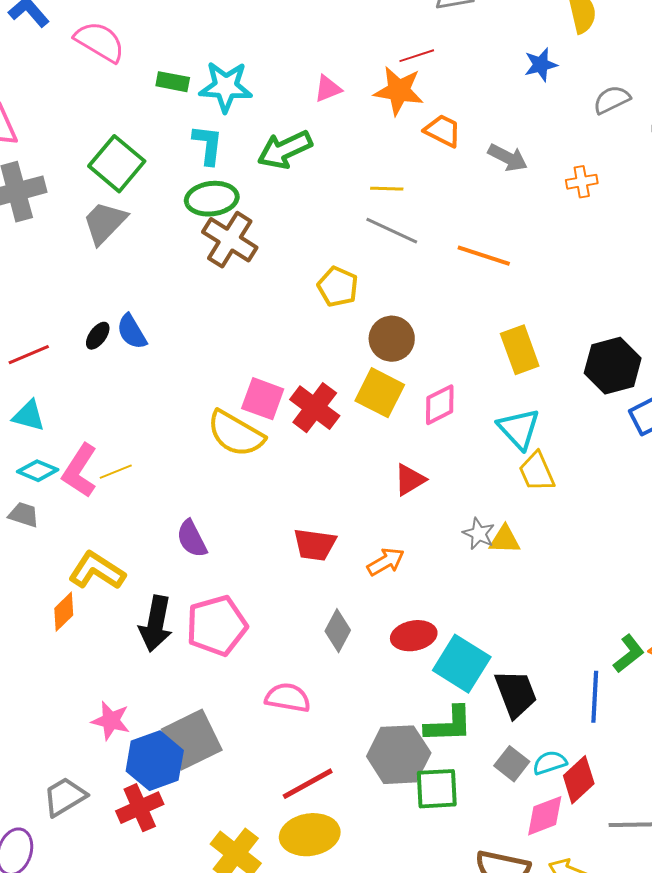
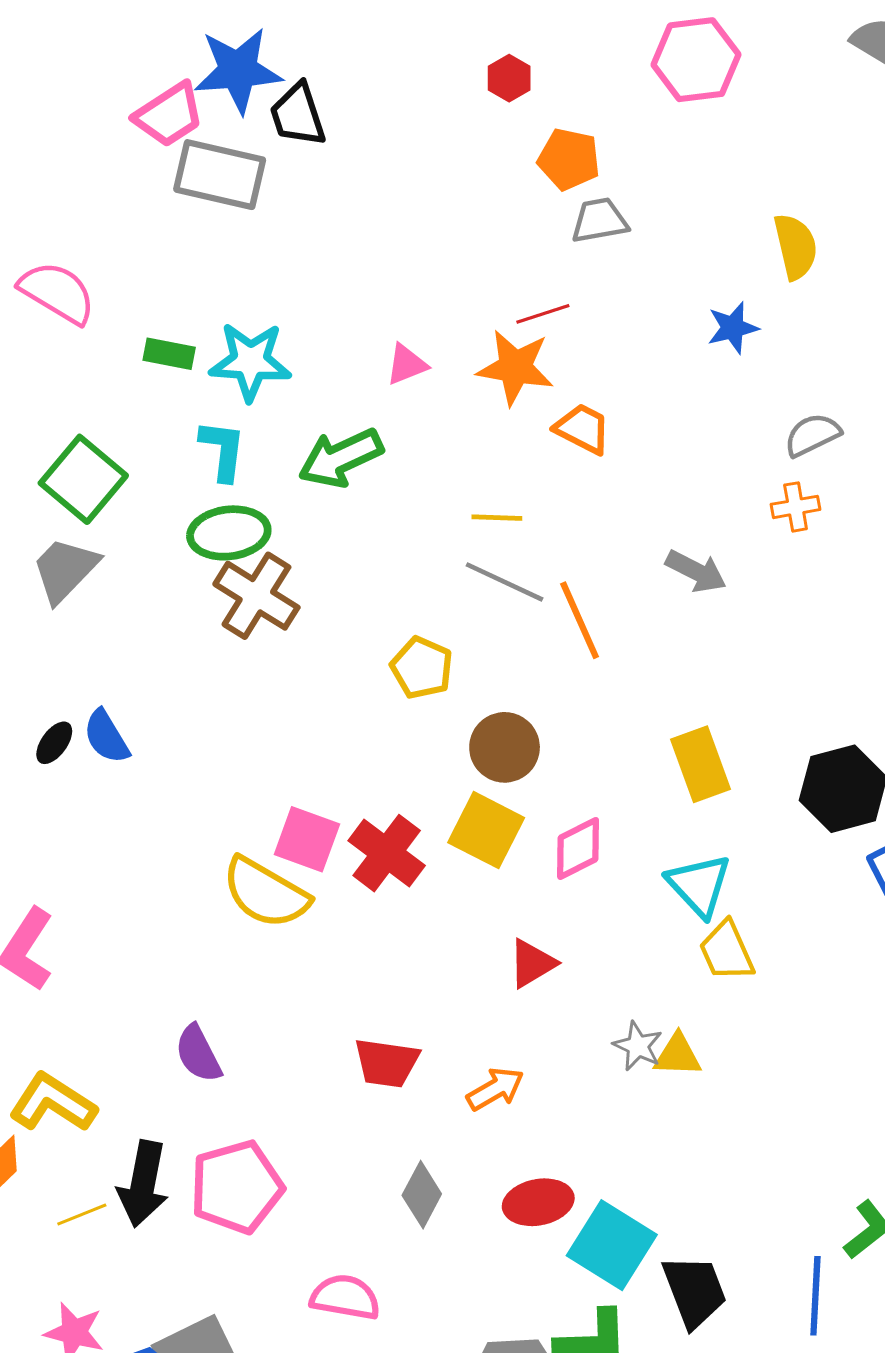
gray semicircle: (612, 100) -> (812, 435), moved
gray arrow: (508, 158) -> (696, 571), moved
orange line: (484, 256) -> (580, 620), moved, turned 48
yellow line: (116, 472) -> (82, 1215), moved

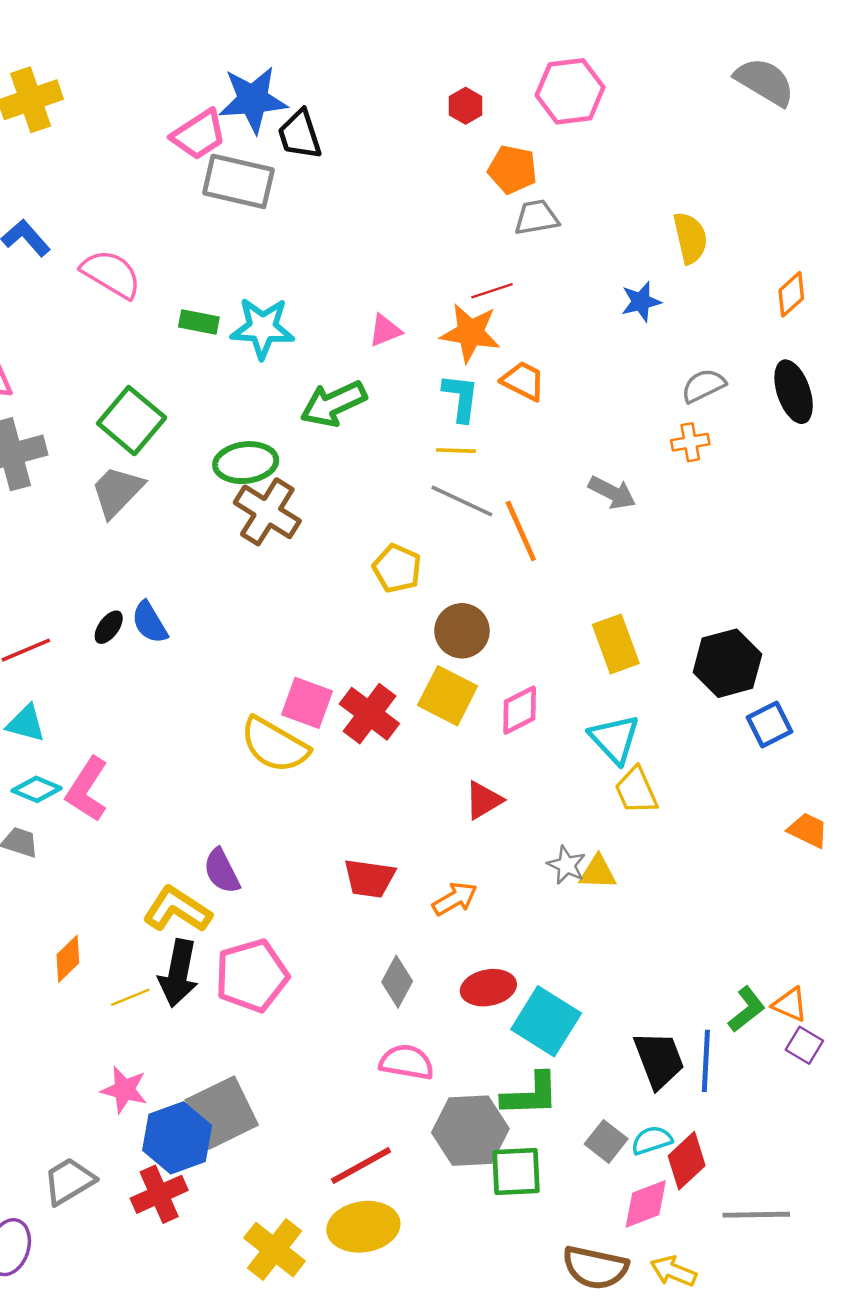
pink hexagon: (696, 60) -> (570, 91), moved
cyan L-shape: (223, 450) -> (461, 398), moved
yellow L-shape: (53, 1103) -> (177, 910), moved
black trapezoid: (694, 1291) -> (659, 1060), moved
pink semicircle: (345, 1297) -> (407, 1062), moved

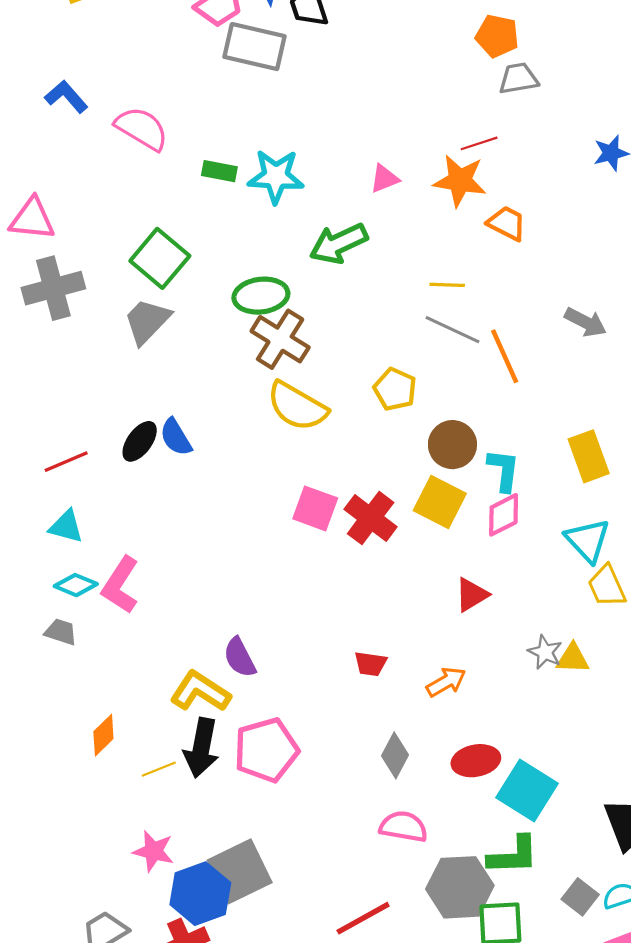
cyan L-shape: (461, 398) -> (504, 470), moved
black ellipse: (109, 627) -> (140, 441), size x1.4
yellow semicircle: (275, 745) -> (297, 406), moved
red trapezoid: (369, 878) -> (371, 664), size x0.7

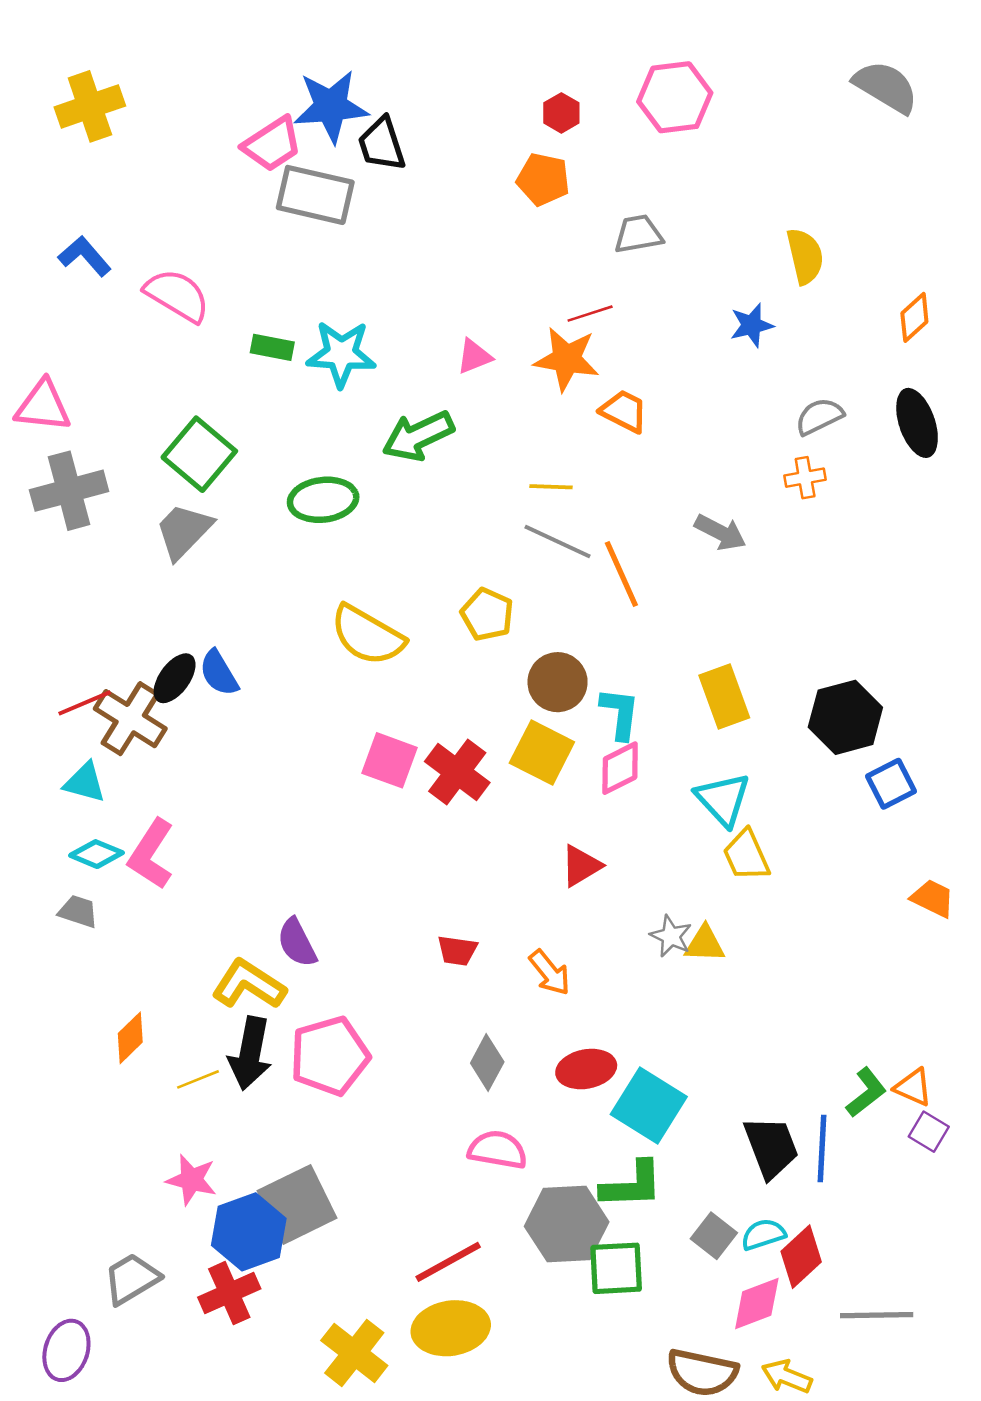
orange pentagon: (497, 36) -> (543, 179), moved
brown cross: (280, 339) -> (130, 719), moved
orange arrow: (446, 682) -> (550, 973), turned 81

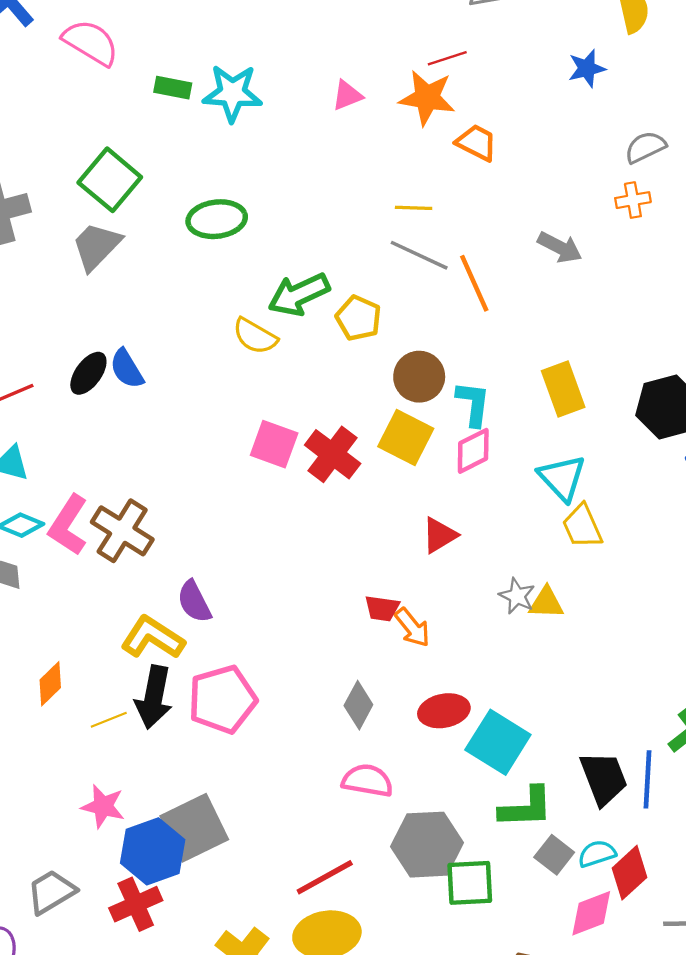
green arrow: (418, 436) -> (299, 295), moved
yellow semicircle: (367, 635) -> (255, 336), size x0.7
brown cross: (130, 719) -> (122, 531), moved
red trapezoid: (457, 950) -> (382, 608), moved
green L-shape: (632, 1185) -> (526, 807), moved

